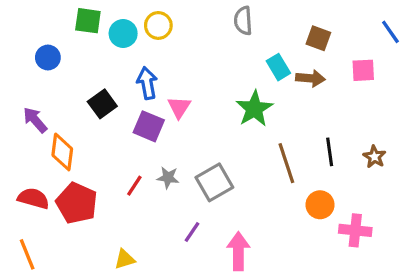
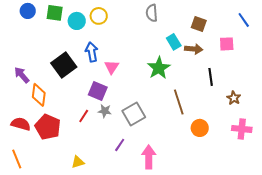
blue circle: (48, 57) -> (28, 11), moved
black square: (102, 104) -> (64, 65), size x1.4
purple square: (149, 126) -> (98, 91), moved
black line: (330, 152) -> (211, 77), moved
pink cross: (355, 230) -> (242, 129), moved

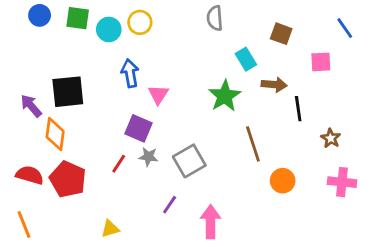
brown arrow: (194, 49) -> (274, 85), moved
black square: (64, 65) -> (68, 92), moved, turned 30

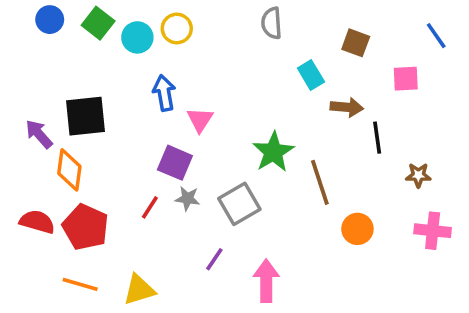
green square: (78, 18) -> (98, 23), turned 30
green star: (225, 96) -> (273, 152), moved
brown star: (331, 138) -> (418, 175), turned -30
orange line: (24, 224) -> (80, 284), moved, turned -52
yellow triangle: (110, 229) -> (139, 290), size x1.4

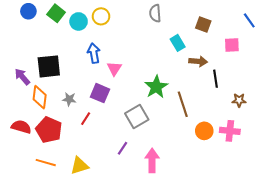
gray star: (187, 198) -> (69, 99), moved
pink cross: (433, 231) -> (230, 131), moved

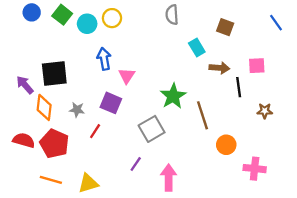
pink square: (232, 45) -> (257, 66), moved
pink cross: (230, 131) -> (255, 169), moved

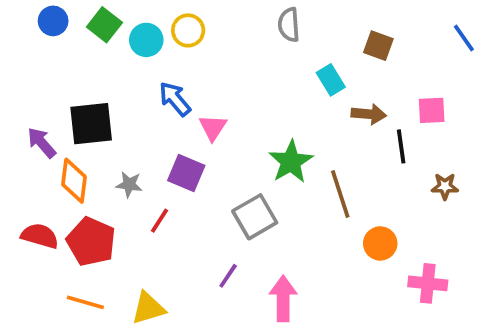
blue arrow: (104, 59) -> (175, 99), turned -30

